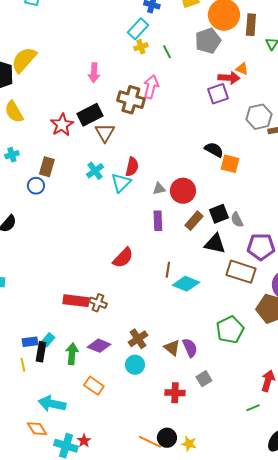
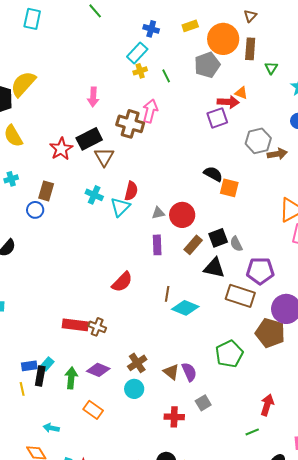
cyan cross: (95, 171) -> (94, 195), turned -30
cyan arrow: (52, 404) -> (51, 428), size x0.6

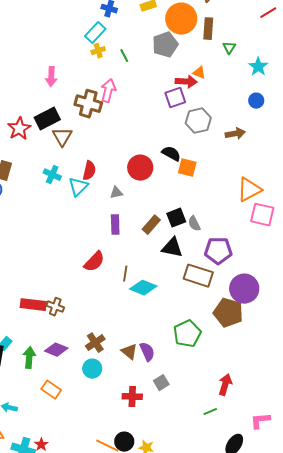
gray hexagon: (258, 141) -> (198, 121), moved
red circle: (182, 215) -> (140, 168), moved
red semicircle: (122, 282) -> (94, 262), moved

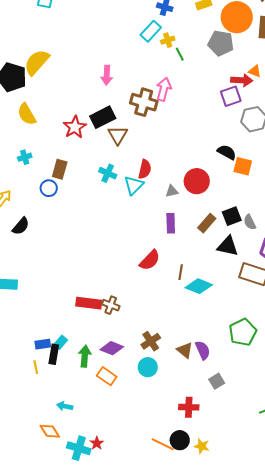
gray pentagon: (165, 45) -> (221, 43), turned 30
yellow cross: (98, 51) -> (168, 40), moved
red circle: (140, 168) -> (197, 181), moved
orange rectangle: (51, 390) -> (107, 376), moved
red cross: (132, 397) -> (189, 407), moved

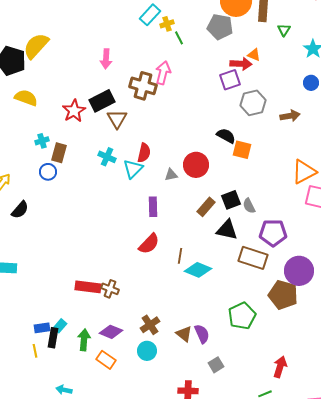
yellow semicircle: (27, 114) -> (26, 98), turned 140
cyan cross: (25, 157) -> (42, 141), moved
purple rectangle: (171, 223) -> (153, 207), moved

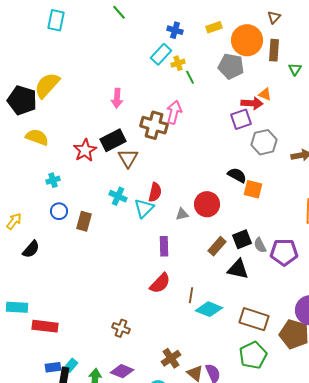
brown rectangle: (59, 153) -> (84, 221), moved
purple pentagon: (273, 233) -> (284, 252), moved
brown rectangle: (253, 258) -> (254, 319), moved
red rectangle: (88, 287) -> (45, 326), moved
brown cross: (150, 325) -> (171, 358), moved

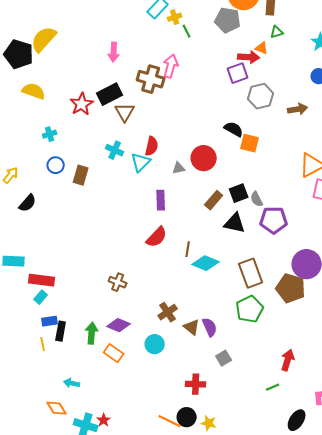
green triangle: (295, 69) -> (277, 32), moved, turned 40
purple pentagon: (284, 252) -> (274, 220), moved
brown rectangle: (254, 319) -> (251, 273), turned 52
cyan rectangle: (71, 365) -> (41, 297), moved

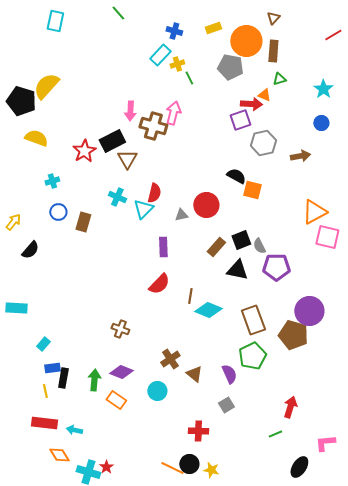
pink arrow: (114, 52) -> (130, 111), moved
red rectangle: (42, 280) -> (44, 423), moved
purple semicircle: (210, 327) -> (229, 374), moved

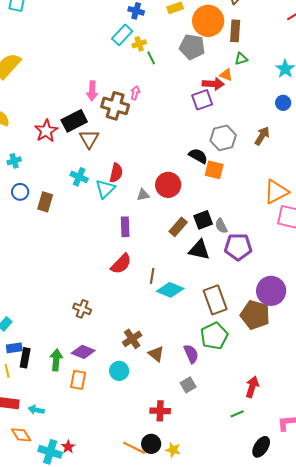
pink arrow: (173, 113) -> (135, 93), size x0.6
gray hexagon: (263, 143) -> (223, 138), moved
brown arrow: (300, 156) -> (262, 136), turned -48
orange rectangle: (116, 400) -> (78, 380), turned 66

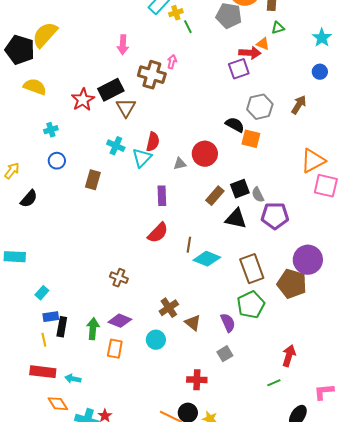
pink arrow: (92, 91) -> (123, 45), moved
brown rectangle: (45, 202) -> (93, 180), moved

